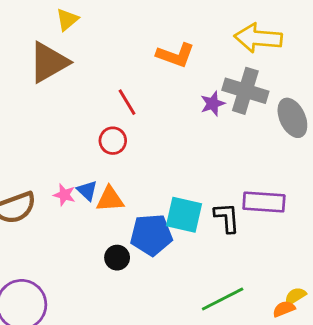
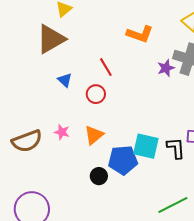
blue triangle: (87, 191) -> (65, 80), moved
orange triangle: (110, 199) -> (94, 135), turned -35

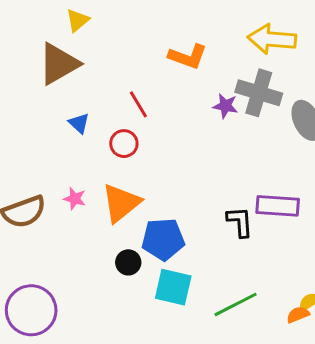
purple star: (166, 68) -> (225, 106), turned 30
orange triangle: (94, 135) -> (121, 203), size x1.4
cyan square: (146, 146) -> (173, 287), moved

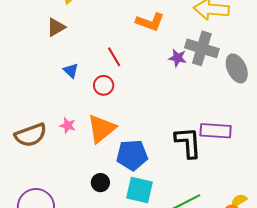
brown triangle: (59, 64) -> (56, 27), size x0.6
black L-shape: (240, 222) -> (188, 142), size x1.4
black circle: (128, 262) -> (100, 183), moved

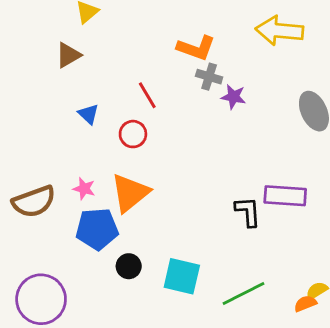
gray cross: (202, 48) -> (209, 77), moved, size x0.6
black L-shape: (188, 142) -> (248, 212), size x0.7
blue pentagon: (132, 155) -> (97, 229), moved

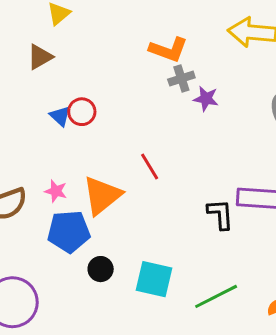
gray cross: (209, 77) -> (181, 78), turned -35
red line: (147, 95) -> (150, 167), moved
red circle: (133, 134) -> (82, 112), moved

